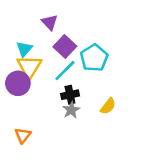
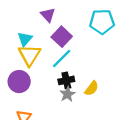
cyan pentagon: (94, 58) -> (102, 22), moved, turned 30
purple circle: (18, 83) -> (19, 82), moved
yellow semicircle: (108, 106) -> (92, 88), moved

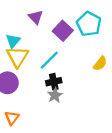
cyan pentagon: (102, 22) -> (89, 24), turned 30
purple square: (62, 37) -> (63, 31), moved
yellow semicircle: (92, 88) -> (100, 64), moved

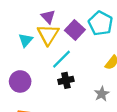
yellow triangle: (18, 57) -> (48, 35), moved
gray star: (55, 95) -> (102, 94), moved

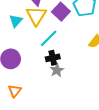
gray star: (102, 94) -> (57, 70), moved

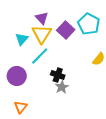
cyan line: (49, 38) -> (40, 56), moved
black cross: (53, 58) -> (58, 75), turned 32

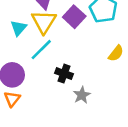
gray star: (62, 87) -> (82, 95), moved
orange triangle: (21, 107) -> (12, 99), moved

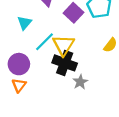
yellow triangle: (44, 22) -> (64, 45), moved
black cross: (64, 74) -> (65, 63), size x1.5

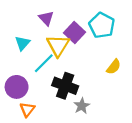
yellow triangle: (64, 45) -> (58, 45), moved
orange triangle: (19, 85) -> (27, 109), moved

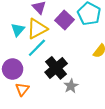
yellow triangle: (58, 45) -> (37, 29), moved, turned 30
black cross: (65, 86) -> (56, 68), turned 30

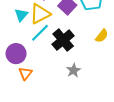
black cross: (56, 68) -> (63, 40), moved

